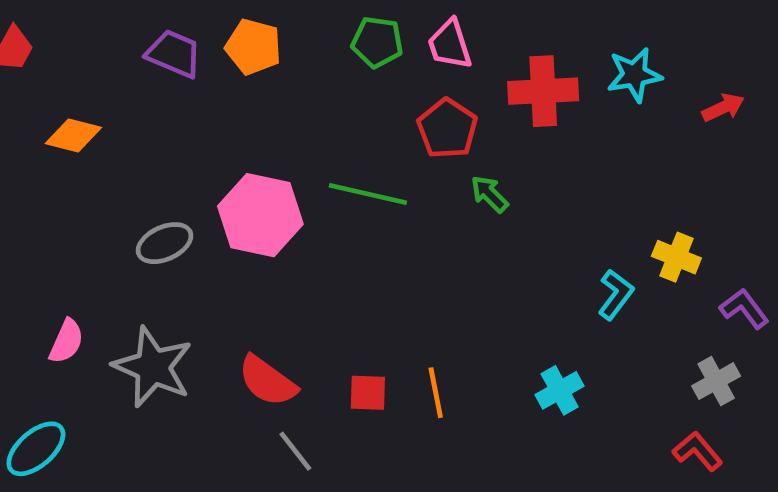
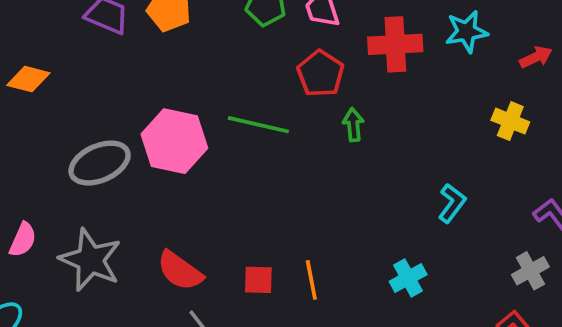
green arrow: (489, 194) -> (353, 125), turned 40
gray ellipse: (165, 243) -> (100, 163), size x1.4
yellow cross: (676, 257) -> (510, 121), moved

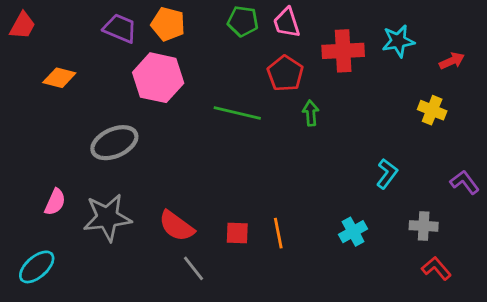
pink hexagon: (174, 141) -> (158, 78), moved
gray star: (90, 260) -> (107, 218), turned -30
gray cross: (530, 271) -> (424, 226), moved, turned 32

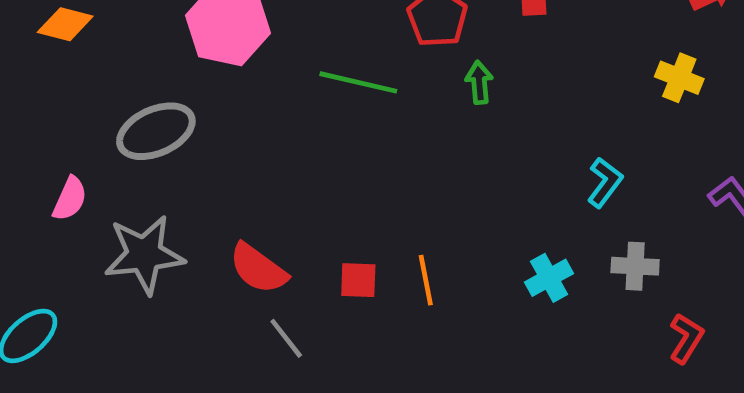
pink semicircle: (55, 202) -> (70, 199), moved
gray cross: (424, 226) -> (635, 266), moved
red L-shape: (436, 268) -> (686, 338), turned 72

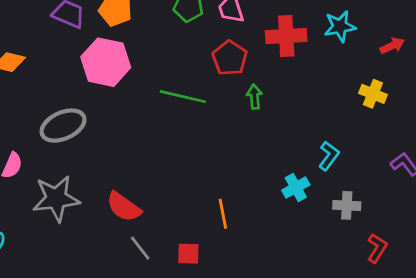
cyan cross: (549, 278) -> (296, 188), moved
red square: (358, 280) -> (188, 254), moved

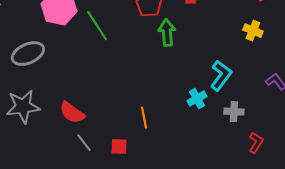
green line: (183, 97) -> (97, 26), moved, turned 44
green arrow: (254, 97) -> (167, 33), size x1.5
cyan L-shape: (329, 156) -> (221, 76), size x1.4

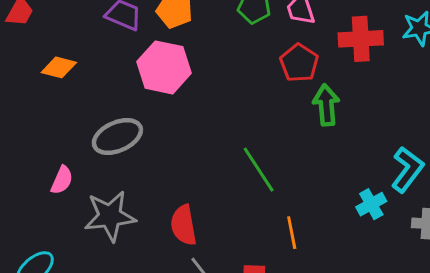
green line: (97, 26) -> (259, 170), moved
red semicircle: (72, 113) -> (184, 225), turned 44

